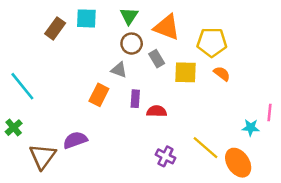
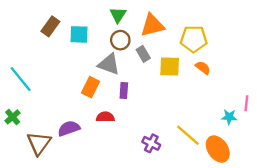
cyan square: (86, 18) -> (79, 34), moved
orange triangle: (167, 27) -> (152, 25), turned -35
gray triangle: (119, 70) -> (109, 64), size x1.5
red semicircle: (157, 111) -> (105, 117), moved

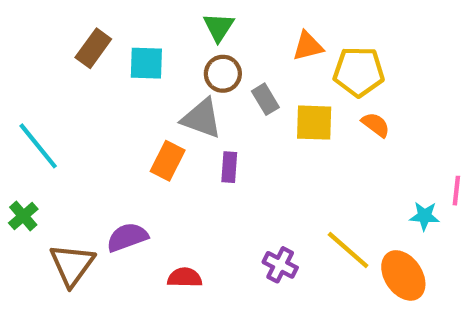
orange triangle: (152, 25) -> (308, 46), moved, size x0.7
red semicircle: (105, 117) -> (185, 278), moved

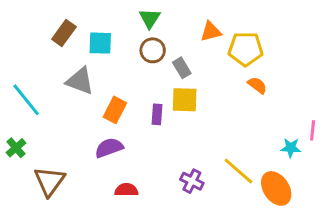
gray triangle: (202, 118) -> (80, 81), moved
yellow square: (314, 123) -> (185, 100), moved
purple semicircle: (127, 237) -> (109, 148), moved

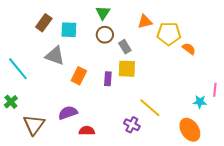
orange semicircle: (257, 85) -> (189, 49), moved
purple semicircle: (109, 148) -> (68, 113), moved
yellow line: (238, 171) -> (150, 108), moved

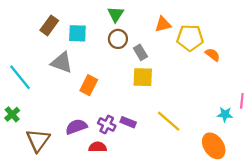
purple rectangle: (108, 79) -> (128, 122), moved, turned -72
purple cross: (132, 125) -> (107, 124), moved

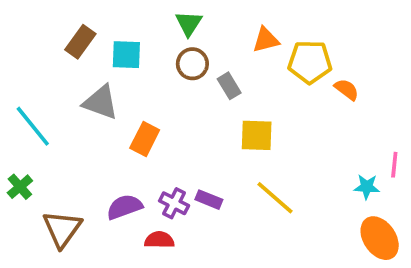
yellow square: (143, 77) -> (257, 135), moved
orange ellipse: (214, 146) -> (380, 238), moved

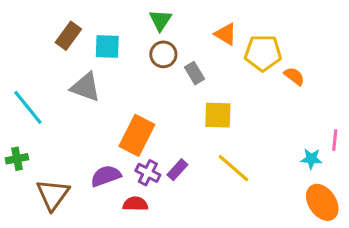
orange triangle: (266, 40) -> (226, 34), turned 45
orange rectangle: (145, 139) -> (137, 135), moved, size x1.4
green cross: (20, 187) -> (17, 159), turned 30
purple rectangle: (209, 200) -> (177, 170), turned -70

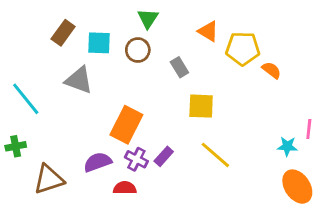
brown circle: (163, 54) -> (138, 50), moved
brown triangle: (53, 195) -> (49, 179), turned 36

